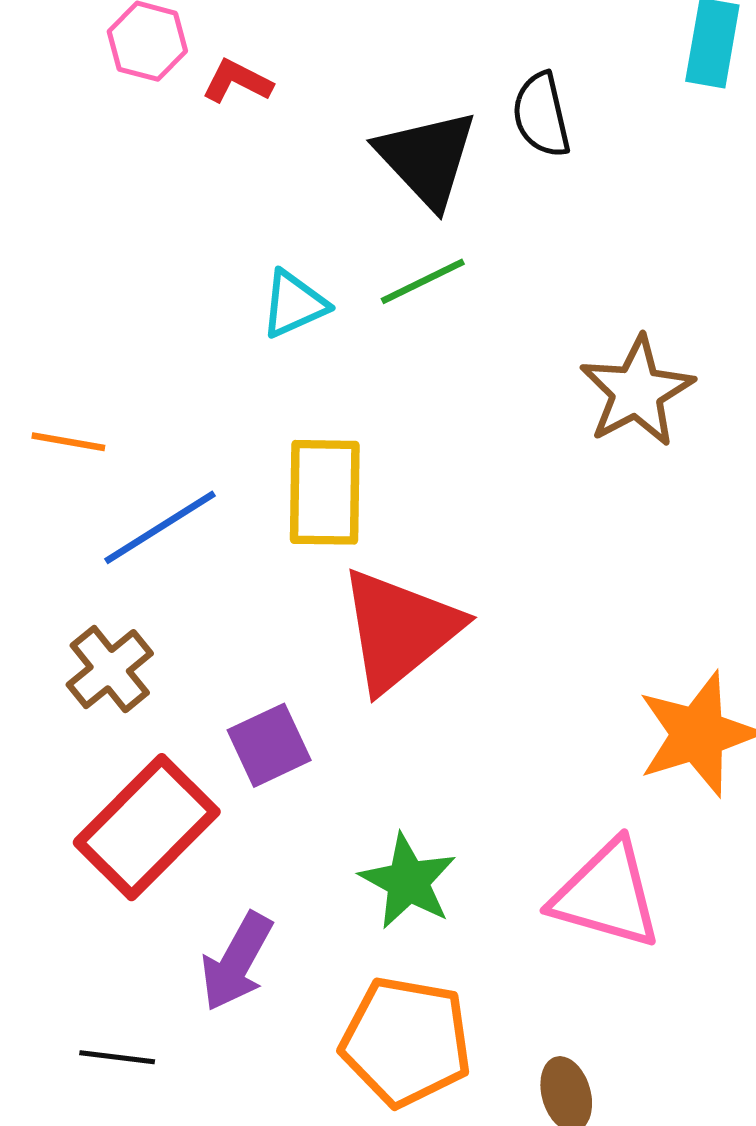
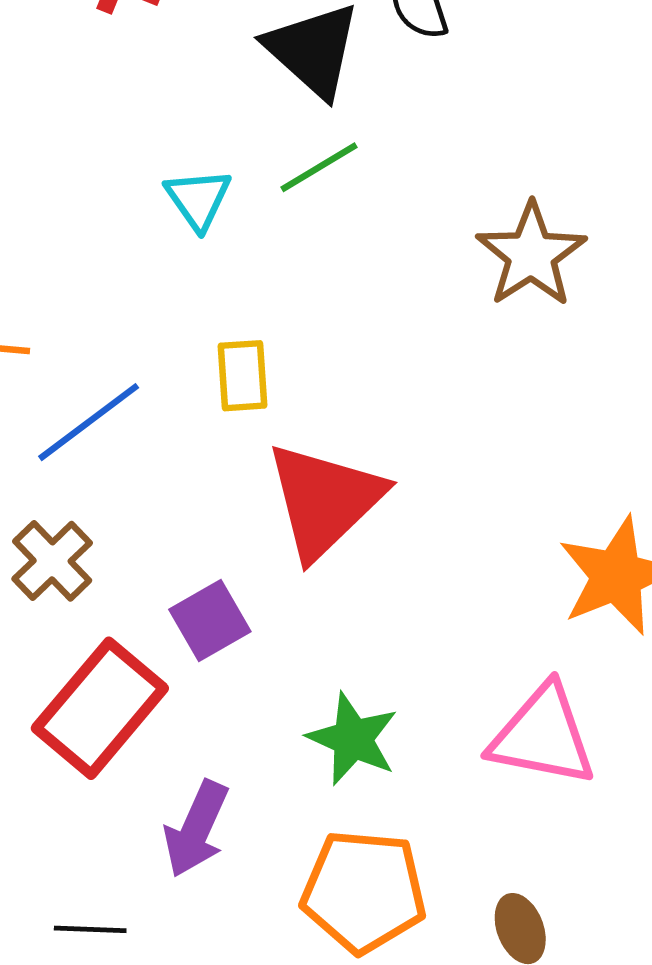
cyan triangle: (294, 304) -> (198, 199), turned -36
yellow rectangle: (325, 492) -> (243, 376), size x0.7

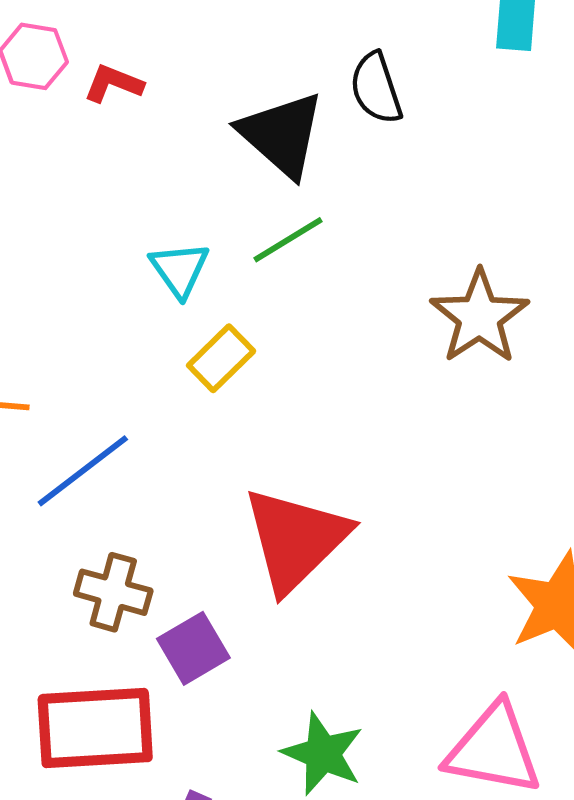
yellow rectangle: (243, 376) -> (221, 358), moved, turned 50
brown cross: (52, 561) -> (113, 592), moved, turned -30
red rectangle: (100, 708) -> (95, 728), turned 47

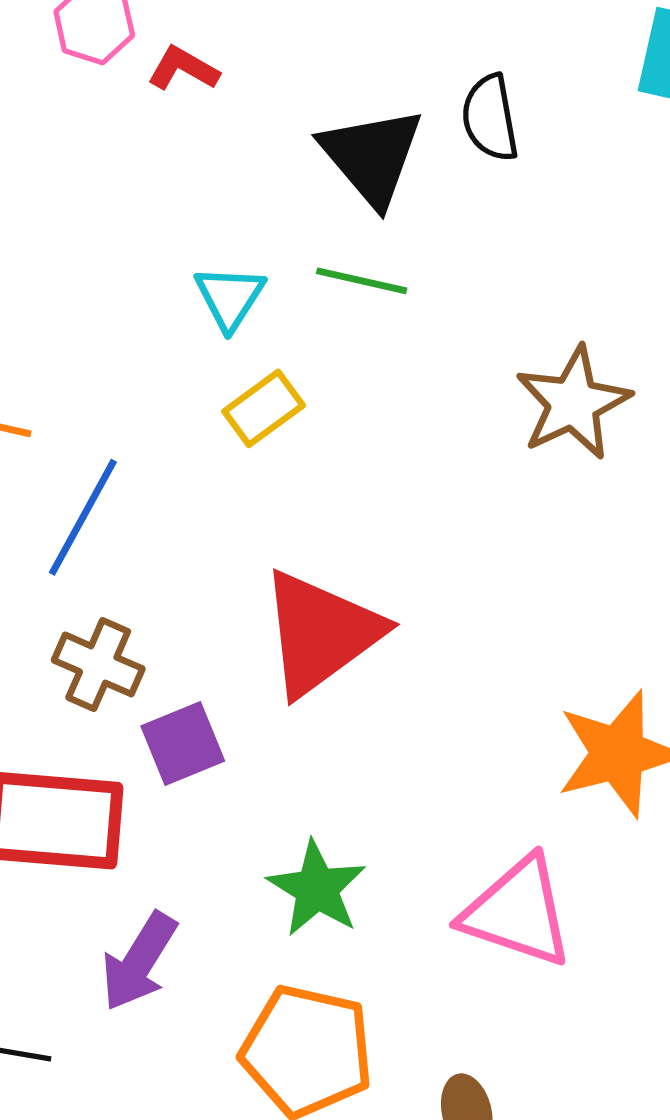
green line: (288, 240) -> (362, 281), turned 36
blue line: (83, 471) -> (83, 517), turned -32

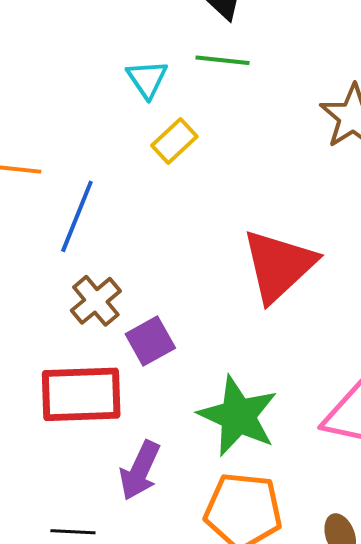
red triangle: (321, 633) -> (279, 265), moved
brown cross: (98, 664) -> (96, 301), turned 33
green star: (317, 889) -> (238, 416), size x1.4

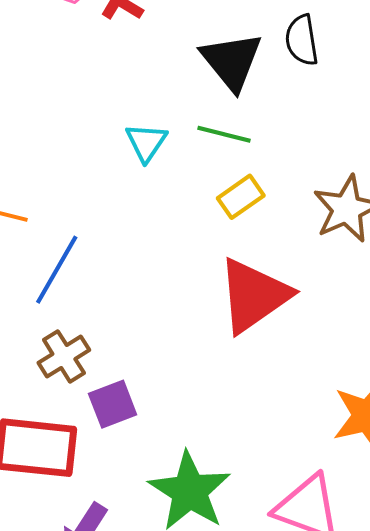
yellow rectangle: (174, 141) -> (241, 197), moved
red triangle: (279, 265) -> (254, 295), moved

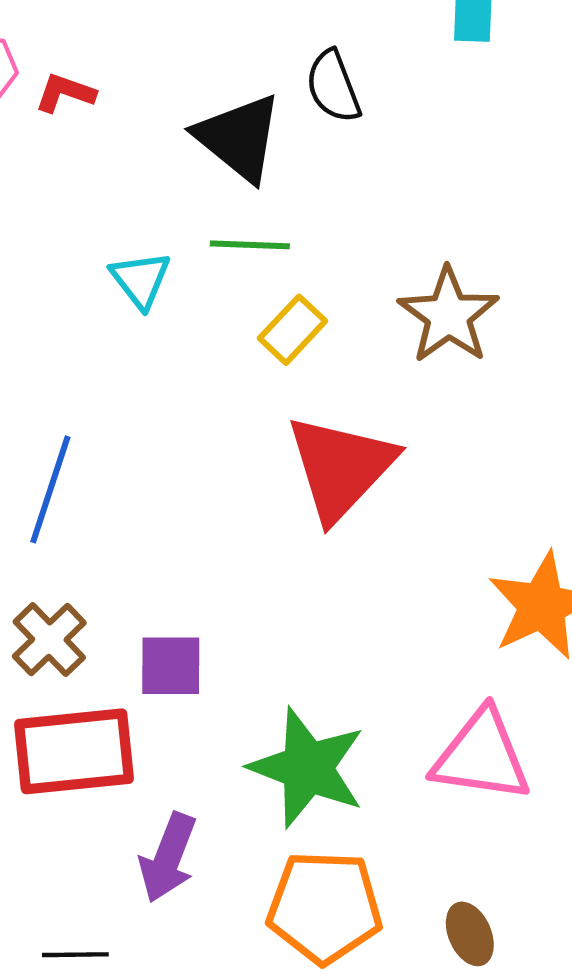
brown cross: (64, 356) -> (49, 640), moved
purple square: (113, 404) -> (171, 666), turned 33

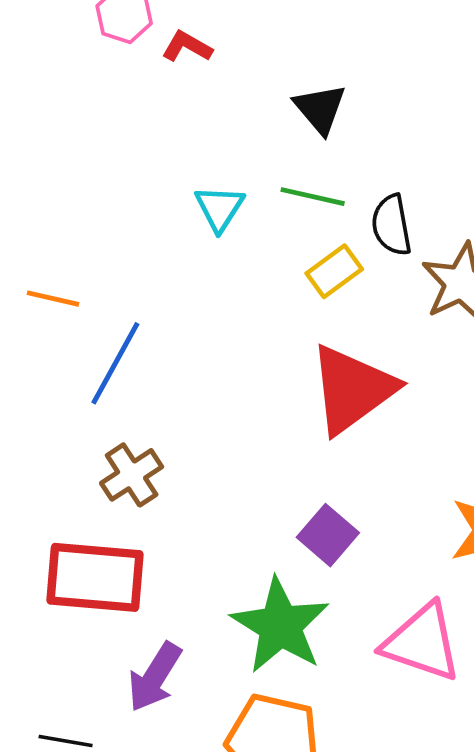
black semicircle: (333, 86) -> (391, 225), moved
black triangle: (239, 138) -> (320, 109), size x0.7
brown cross: (49, 640) -> (132, 475), moved
purple square: (171, 666) -> (328, 535), moved, turned 30

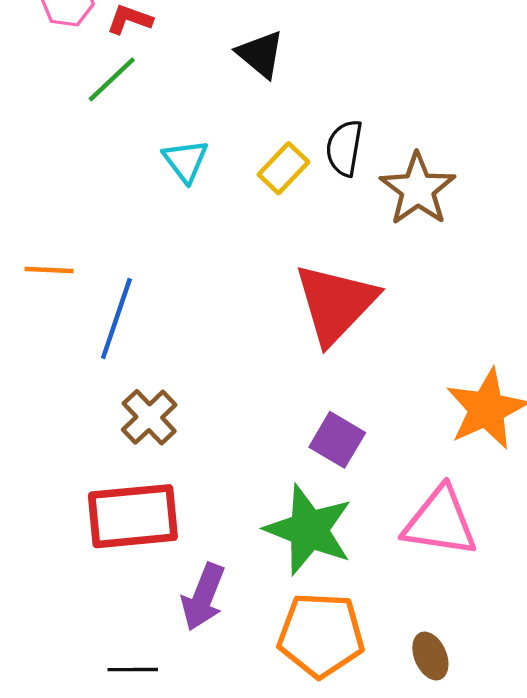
green line: (313, 197) -> (112, 79), moved, turned -46
black semicircle: (391, 225) -> (344, 148), turned 30
yellow rectangle: (334, 271) -> (284, 168), moved

